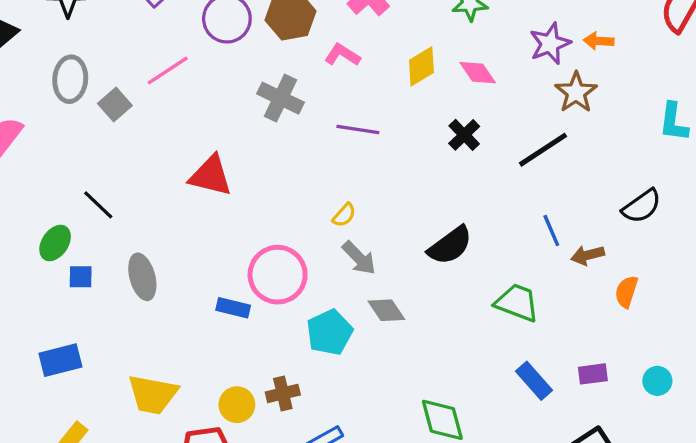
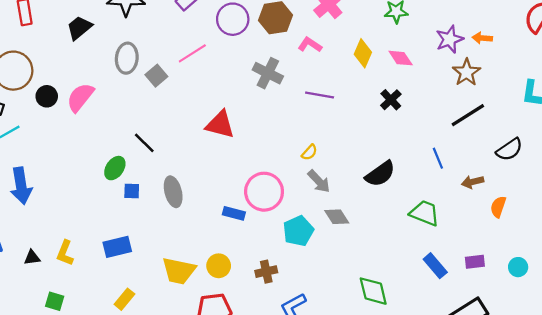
yellow diamond: (421, 66) -> (363, 53), turned -36
black line: (543, 150) -> (468, 115), moved
blue line: (551, 230) -> (438, 158), moved
yellow circle: (237, 405) -> (219, 266), moved

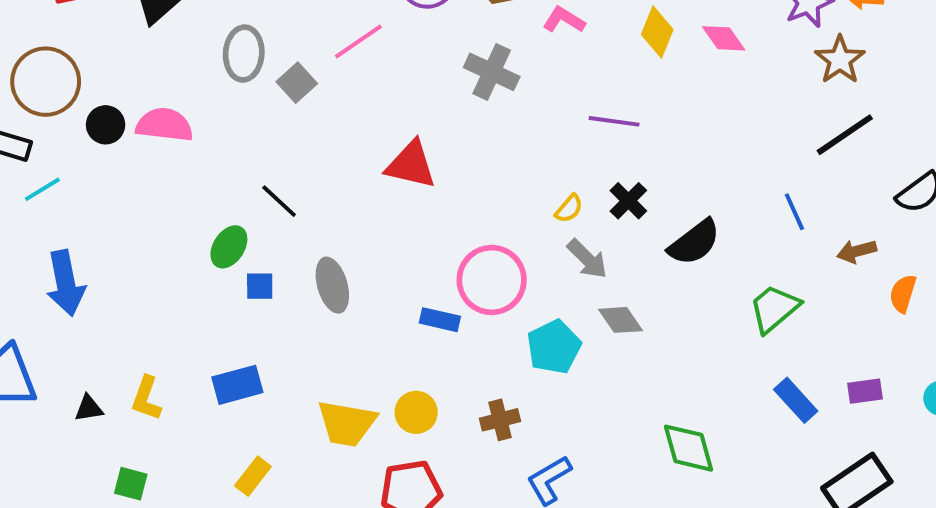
purple line: (320, 95) -> (614, 121), moved
pink semicircle: (80, 97) -> (164, 125), turned 60
black cross: (391, 100) -> (628, 201), moved
green trapezoid: (425, 213) -> (774, 309), turned -60

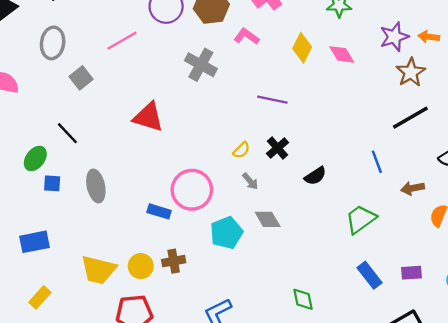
gray square: (297, 83) -> (81, 78), moved
black semicircle: (694, 242) -> (315, 176), size x0.7
gray arrow: (587, 259) -> (250, 181), size x0.7
brown cross: (500, 420) -> (174, 261), moved
green diamond: (688, 448) -> (303, 299), size x0.7

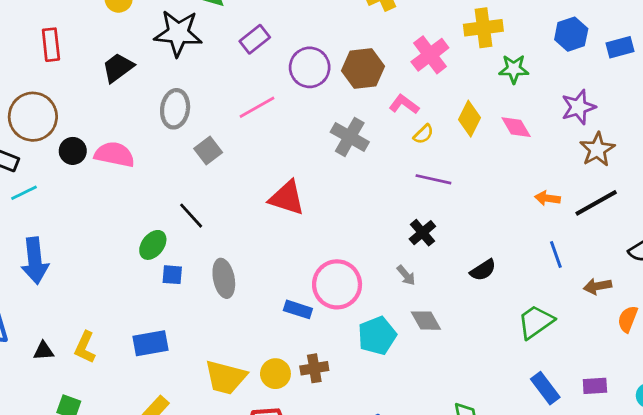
orange arrow: (429, 37) -> (548, 198), moved
black cross: (277, 148) -> (422, 233), moved
yellow semicircle: (241, 150) -> (423, 134), moved

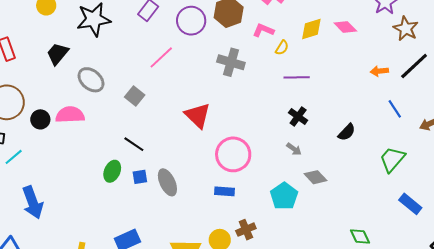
gray ellipse: (175, 109) -> (91, 80), moved, turned -44
yellow diamond: (470, 119) -> (311, 29), turned 60
red triangle: (287, 198) -> (198, 115), turned 40
blue square: (172, 275) -> (140, 177), moved
pink circle: (337, 284) -> (233, 154), moved

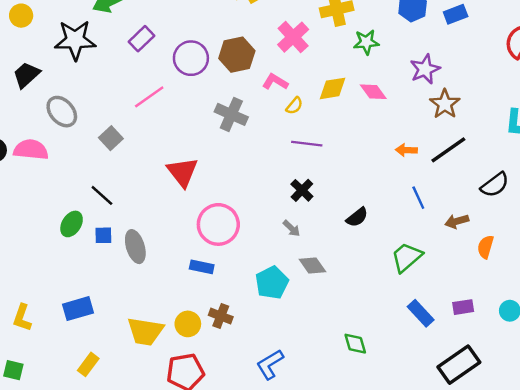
brown cross: (246, 230) -> (221, 316), turned 36

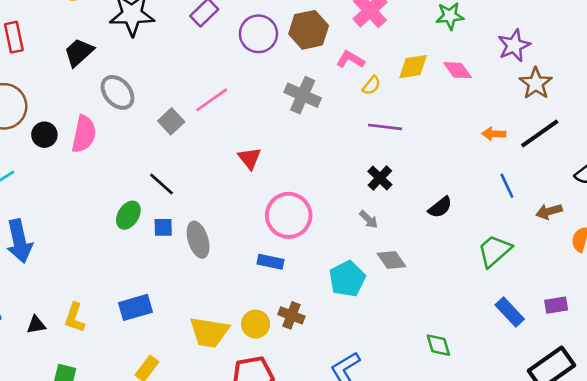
pink line: (149, 97) -> (212, 100), moved
pink semicircle: (31, 150) -> (84, 134), turned 96
red triangle: (183, 172) -> (249, 158), size x0.7

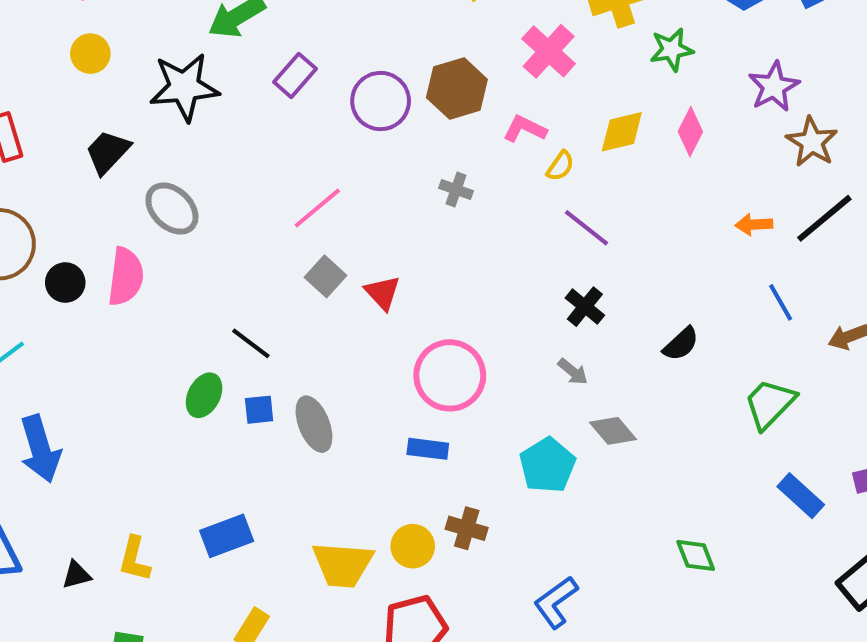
pink diamond: (458, 70) -> (690, 132), turned 68
gray cross: (303, 95) -> (456, 189), size x0.6
gray square: (171, 121) -> (325, 276), moved
purple line: (385, 127) -> (586, 228), turned 36

